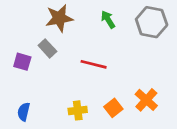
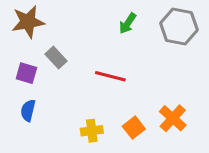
brown star: (59, 18) -> (28, 22), moved
green arrow: (108, 19) -> (128, 23), turned -114
blue semicircle: (24, 112) -> (28, 110), moved

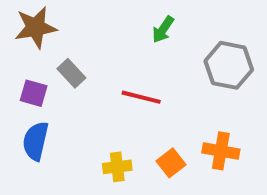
gray hexagon: (179, 26) -> (229, 65), moved
blue semicircle: (28, 110) -> (36, 141), size x1.4
orange cross: (173, 118) -> (221, 151), turned -32

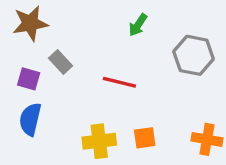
orange cross: (221, 151) -> (207, 139), moved
orange square: (171, 163) -> (145, 138), turned 30
yellow cross: (117, 167) -> (99, 141), size x1.4

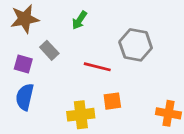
green arrow: (138, 25) -> (79, 20), moved
gray hexagon: (194, 55) -> (136, 45), moved
orange square: (145, 138) -> (112, 101), moved

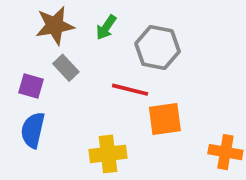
brown star: (25, 19) -> (55, 26), moved
gray hexagon: (136, 45) -> (158, 48), moved
orange square: (112, 101) -> (165, 119), moved, size x1.4

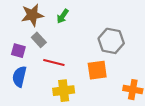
gray hexagon: (158, 48) -> (111, 41), moved
red line: (130, 90) -> (54, 63), moved

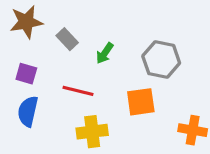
brown star: (32, 15) -> (26, 22), moved
green arrow: (63, 16) -> (105, 53), moved
gray rectangle: (39, 40) -> (67, 39), moved

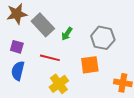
gray rectangle: (67, 39) -> (43, 25), size x1.6
yellow cross: (92, 132) -> (59, 84), turned -30

